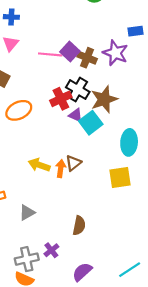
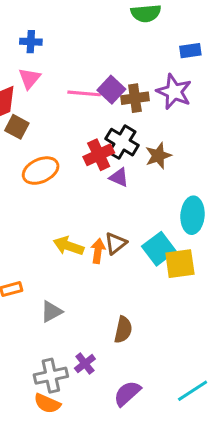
blue rectangle: (136, 31) -> (190, 51), moved
brown cross: (87, 58) -> (135, 98), turned -30
brown star: (104, 99) -> (158, 156), size x0.7
cyan square: (91, 123) -> (159, 249), moved

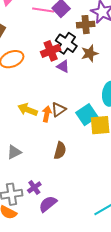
brown cross: (135, 98) -> (86, 25), moved
brown semicircle: (123, 330) -> (60, 151), moved
purple semicircle: (127, 393) -> (48, 204), moved

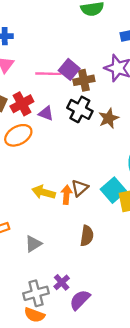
brown cross: (86, 25) -> (84, 80), moved
red cross: (51, 51) -> (22, 104), moved
purple triangle: (63, 66) -> (46, 113), moved

